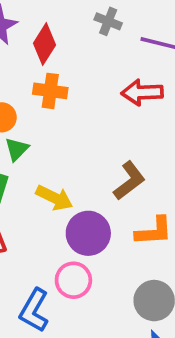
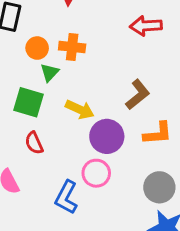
orange cross: (50, 91) -> (72, 47), moved

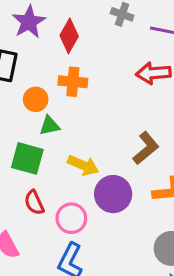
orange cross: (72, 47) -> (73, 82), moved
green triangle: (49, 72) -> (50, 126), turned 36
pink circle: (96, 173) -> (71, 218), moved

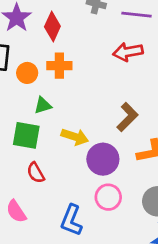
orange circle: (36, 99) -> (27, 73), moved
pink circle: (71, 218) -> (108, 197), moved

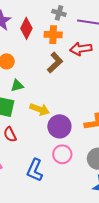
orange cross: (59, 66) -> (53, 35), moved
brown L-shape: (127, 117) -> (55, 63), moved

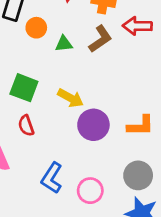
green triangle: (17, 86) -> (64, 44), moved
pink circle: (62, 154) -> (90, 191), moved

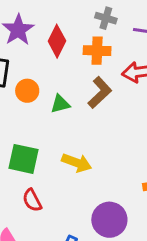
purple circle: (93, 125) -> (109, 220), moved

